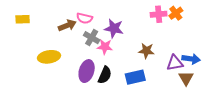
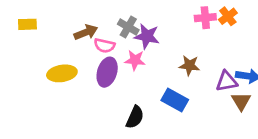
pink semicircle: (85, 18) -> (104, 46), moved
gray cross: (92, 38) -> (128, 27), moved
purple ellipse: (87, 71) -> (107, 72), moved
black semicircle: (105, 75) -> (135, 117), moved
blue rectangle: (135, 77) -> (175, 100), turned 42

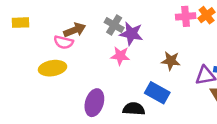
pink semicircle: (104, 46) -> (64, 42), moved
purple ellipse: (107, 72) -> (94, 103), moved
black semicircle: (135, 117) -> (134, 109), moved, turned -110

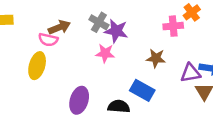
pink cross: (186, 16) -> (173, 26), moved
yellow ellipse: (53, 68) -> (37, 66), turned -65

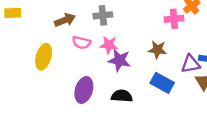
gray cross: (99, 22) -> (103, 15), turned -36
purple star: (116, 31) -> (119, 60), moved
pink semicircle: (48, 40) -> (81, 43), moved
blue rectangle: (142, 90) -> (162, 83), moved

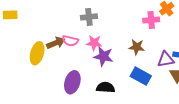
brown arrow: (65, 20) -> (56, 43), moved

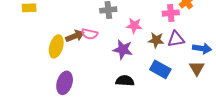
pink star: (94, 43) -> (134, 26), moved
purple triangle: (166, 59) -> (176, 39), moved
purple ellipse: (72, 82) -> (65, 83), moved

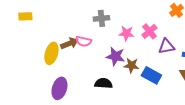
pink cross: (171, 13) -> (149, 31), moved, turned -35
brown star: (156, 40) -> (131, 65), moved
black semicircle: (125, 81) -> (103, 83), moved

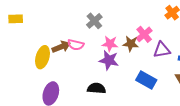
gray cross: (101, 18) -> (94, 21), turned -35
pink star: (126, 33) -> (110, 44), moved
brown star: (131, 65) -> (131, 44), moved

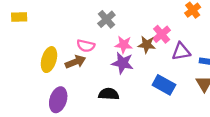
brown arrow: (61, 47) -> (75, 62), moved

